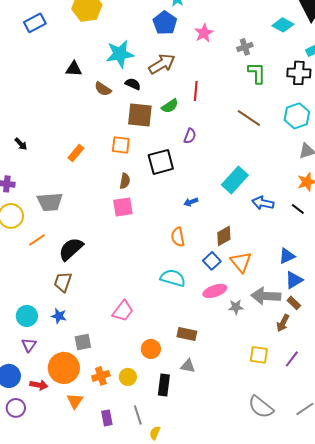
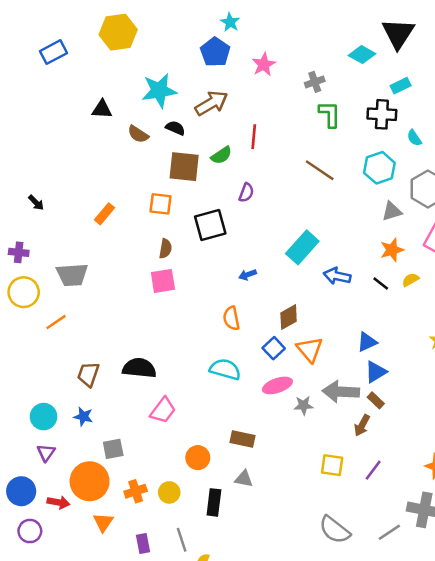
black semicircle: (71, 249) -> (139, 368), moved, turned 48

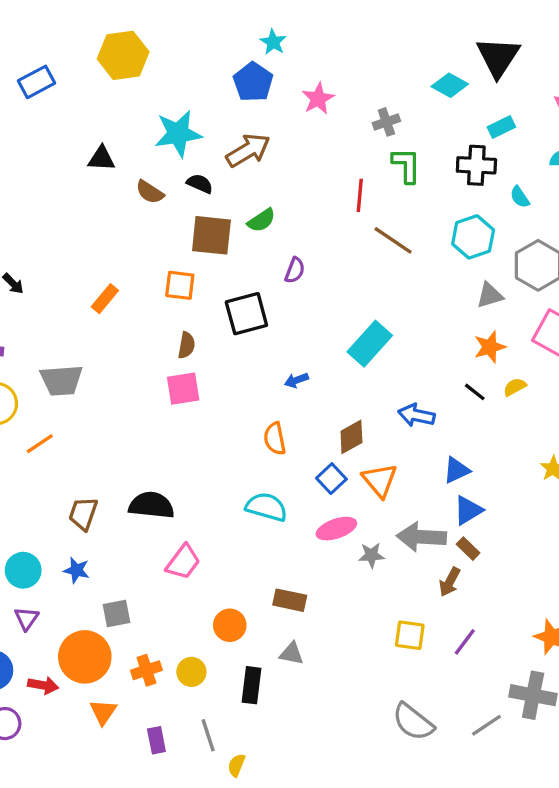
red line: (254, 137) -> (360, 195), moved
blue arrow: (337, 276) -> (416, 415), moved

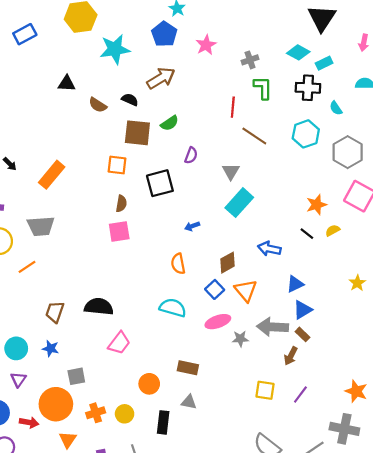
cyan diamond: (450, 85) -> (298, 52), moved
cyan star: (178, 134) -> (115, 49), moved
gray triangle: (490, 295) -> (231, 171), moved, turned -42
orange rectangle: (105, 299) -> (52, 175), moved, size x1.5

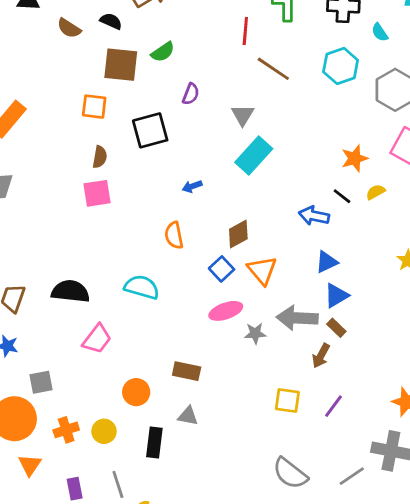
blue arrow: (269, 249) -> (314, 216), moved
cyan semicircle: (173, 308) -> (142, 287), moved

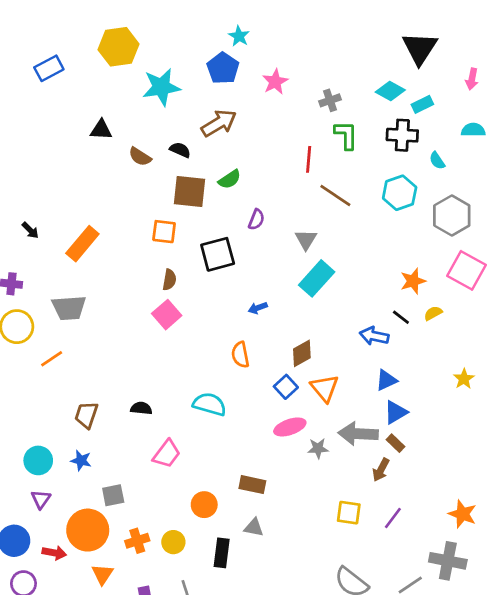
pink square: (97, 193) -> (167, 315), turned -32
black semicircle: (70, 291) -> (141, 408), size x0.6

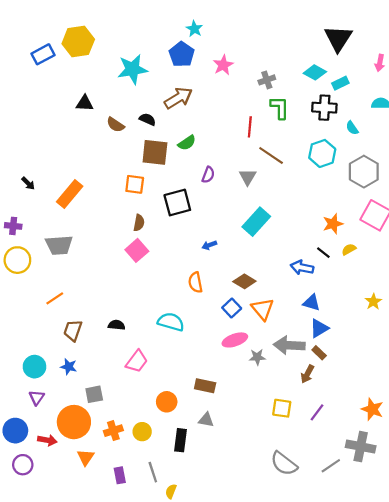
yellow hexagon: (119, 47) -> (78, 42), moved
gray triangle: (306, 240) -> (248, 177), moved
brown diamond: (302, 353) -> (244, 281), turned 60
orange line: (52, 359) -> (55, 298), moved
blue triangle: (386, 380) -> (312, 303), turned 42

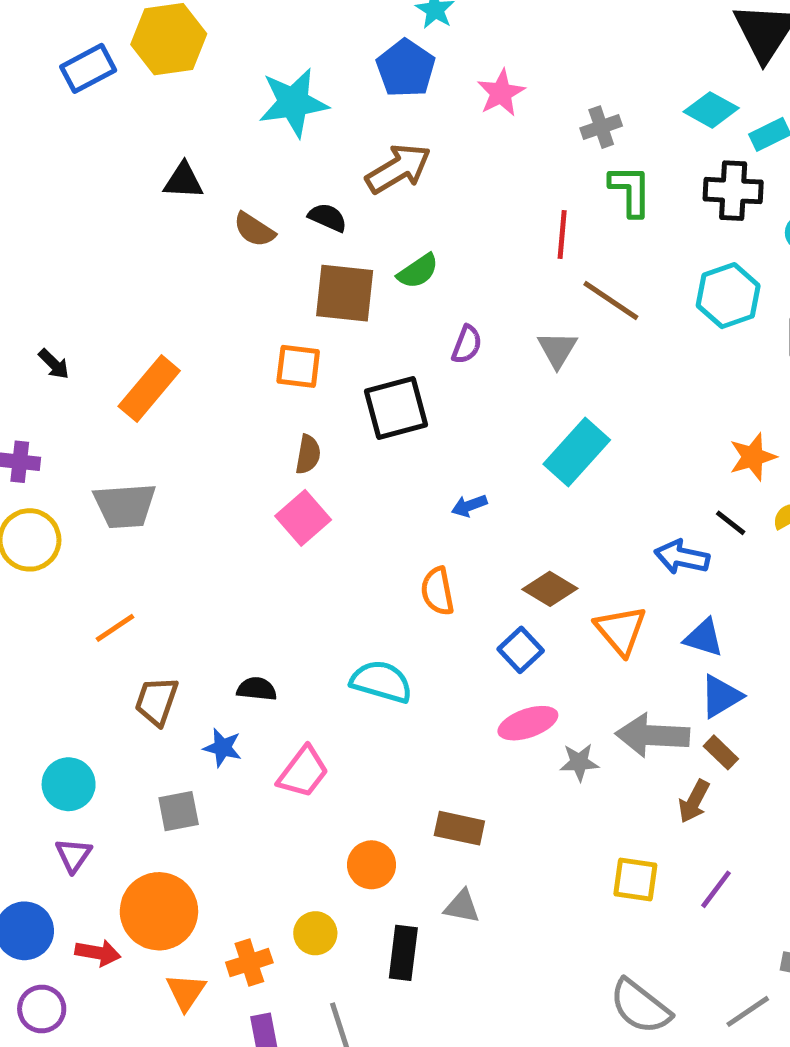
orange triangle: (263, 309) -> (621, 630), moved
blue star: (69, 367) -> (222, 748), moved
gray square: (94, 394) -> (179, 811), moved
orange cross: (113, 431) -> (249, 963), moved

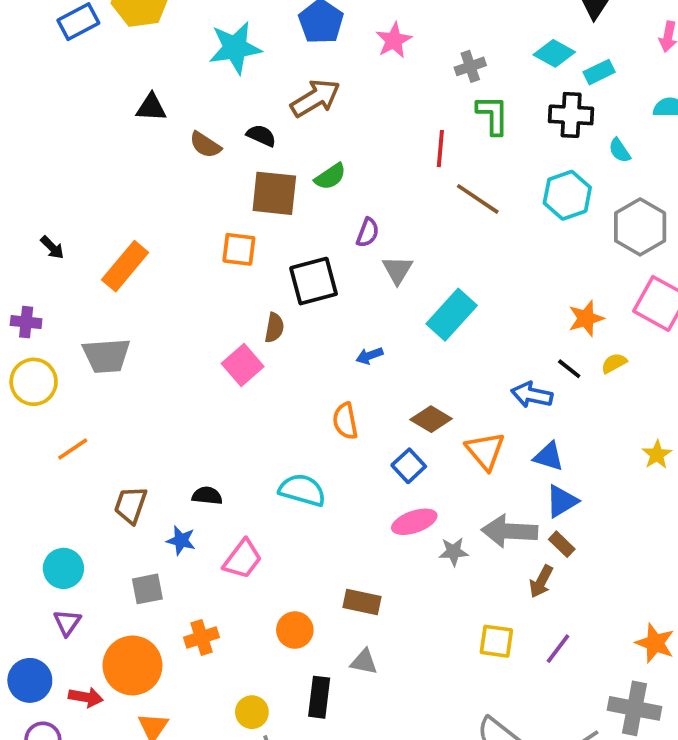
gray triangle: (557, 349) -> (397, 270), moved
brown semicircle: (308, 454) -> (274, 328), moved
orange line: (115, 628) -> (73, 449), moved
yellow circle: (315, 933) -> (252, 712), moved
orange cross: (249, 963) -> (202, 637), moved

